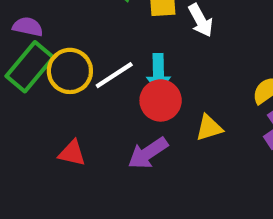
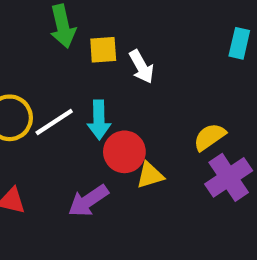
red circle: (161, 100) -> (124, 152), moved

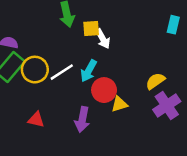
white arrow: (141, 67) -> (103, 39), moved
cyan arrow: (99, 120) -> (89, 71), turned 30
purple arrow: (88, 201) -> (82, 120), turned -45

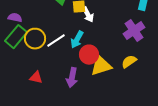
yellow semicircle: (155, 81) -> (129, 62), moved
yellow triangle: (119, 104) -> (101, 66), size x1.6
purple cross: (167, 105) -> (134, 31), moved

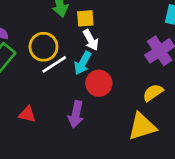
white arrow: (88, 15) -> (91, 40), moved
yellow circle: (35, 39) -> (43, 47), moved
yellow triangle: (101, 66) -> (142, 126), moved

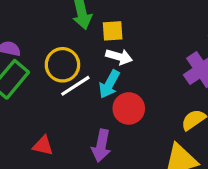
white arrow: (91, 40) -> (119, 57), turned -45

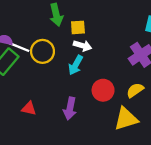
white line: (75, 86) -> (19, 47), moved, turned 55
red circle: (129, 108) -> (103, 90), moved

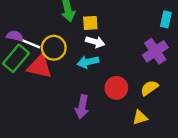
cyan arrow: (76, 65) -> (88, 62), turned 48
red triangle: (29, 108) -> (40, 67), moved, size x1.6
yellow triangle: (126, 119) -> (140, 117), size x0.6

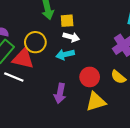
white line: (29, 43) -> (14, 77), moved
yellow semicircle: (149, 88) -> (118, 77), turned -105
yellow triangle: (140, 117) -> (96, 102), moved, size x1.5

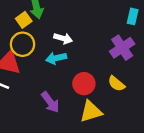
yellow square: (67, 21) -> (24, 20), moved, turned -32
purple arrow: (60, 93) -> (50, 102), turned -48

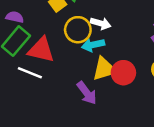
yellow circle: (23, 44) -> (78, 30), moved
yellow triangle: (91, 111) -> (104, 69), moved

